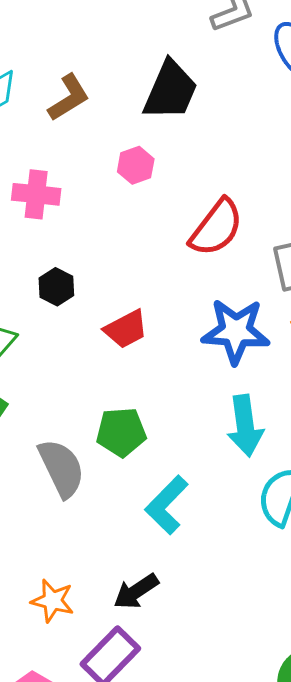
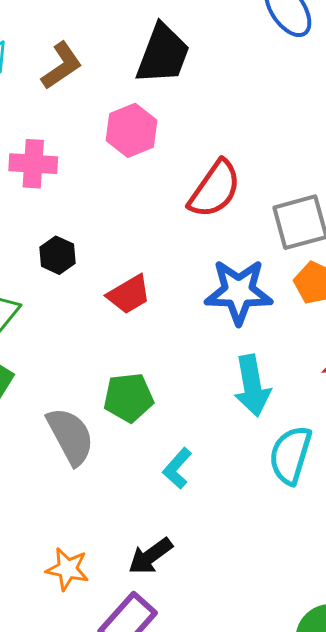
pink hexagon: (136, 165) -> (131, 130), size x1.4
cyan L-shape: (167, 505) -> (177, 468), size x0.7

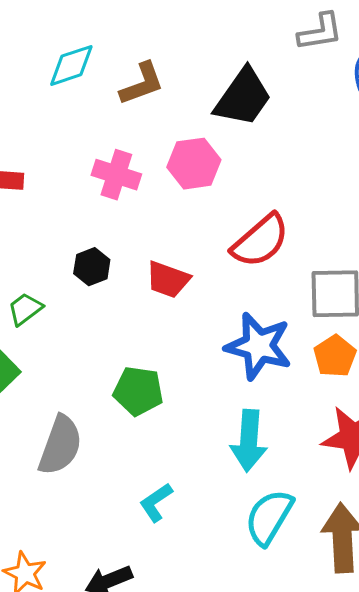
pink cross: (33, 164) -> (116, 175), moved
red trapezoid: (129, 294) -> (168, 279), moved, turned 36
green pentagon: (129, 398) -> (138, 391), moved
gray semicircle: (70, 436) -> (60, 445), turned 34

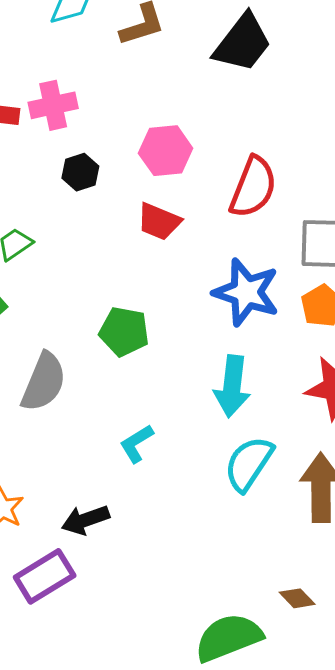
pink hexagon: (194, 164) -> (166, 151), moved
pink cross: (116, 175) -> (53, 105), moved, turned -33
red semicircle: (260, 241) -> (253, 187), turned -30
black hexagon: (92, 267) -> (80, 172), moved

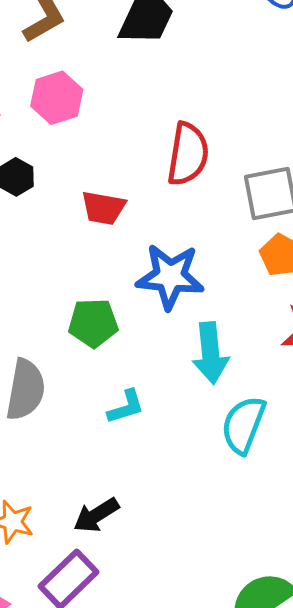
pink hexagon: (166, 151) -> (57, 98), moved
blue star: (246, 292) -> (170, 277), moved
cyan L-shape: (136, 444) -> (126, 407), moved, turned -153

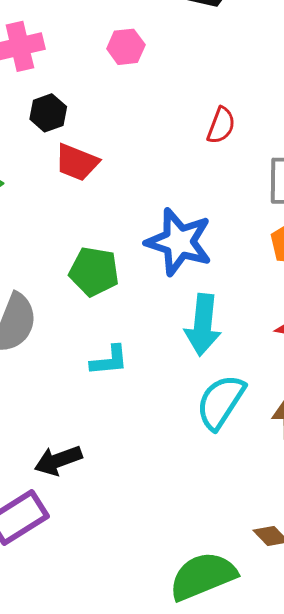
pink hexagon: (57, 98) -> (126, 47), moved, size x0.7
red semicircle: (188, 154) -> (221, 125), size x0.6
red trapezoid: (103, 208) -> (77, 162), moved

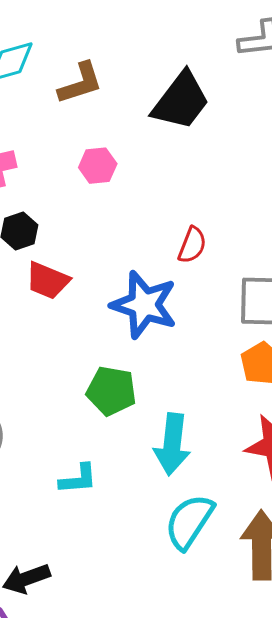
blue star: (179, 242) -> (144, 305), moved
green pentagon: (94, 272) -> (111, 391), moved

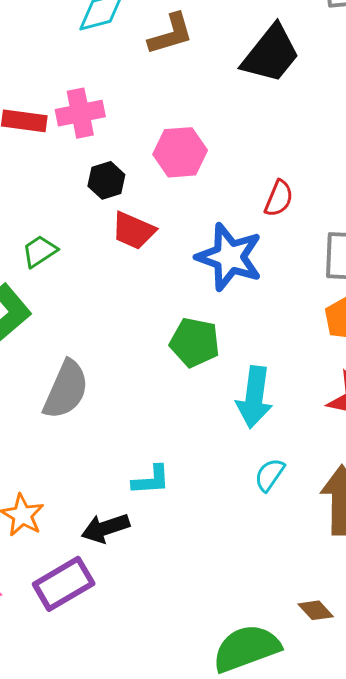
pink hexagon: (98, 166) -> (180, 152), moved, size x1.4
cyan L-shape: (78, 479) -> (151, 480), moved
cyan semicircle: (189, 522) -> (270, 475), size x0.6

